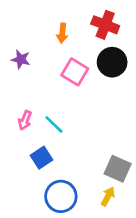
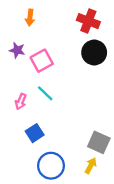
orange arrow: (62, 33) -> (30, 18), moved
pink square: (75, 72) -> (42, 61), moved, turned 30
cyan line: (54, 124) -> (45, 93), moved

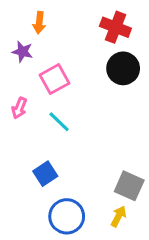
purple star: (17, 50) -> (22, 52), moved
pink arrow: (21, 102) -> (19, 108), moved

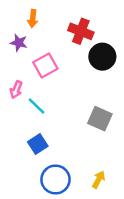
red cross: (115, 27) -> (81, 31), moved
cyan line: (59, 122) -> (36, 106), moved
gray square: (129, 186) -> (100, 119), moved

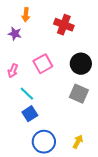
black circle: (102, 57) -> (81, 64), moved
pink square: (45, 65) -> (43, 64), moved
cyan line: (36, 106) -> (27, 94), moved

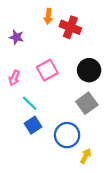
orange arrow: (26, 15) -> (48, 16), moved
gray square: (79, 94) -> (87, 103), turned 30
blue circle: (44, 142) -> (67, 135), moved

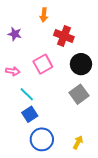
red cross: (70, 27) -> (64, 36), moved
pink arrow: (14, 78) -> (13, 71), turned -104
blue circle: (67, 135) -> (42, 139), moved

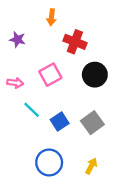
gray square: (79, 94) -> (92, 123), moved
blue square: (30, 114) -> (60, 121), moved

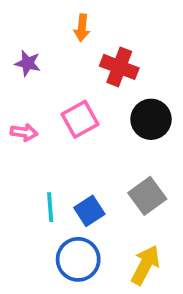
cyan line: (32, 110) -> (50, 207), moved, turned 42
blue square: (60, 121) -> (89, 211), moved
yellow arrow: (91, 166) -> (145, 265), size x1.5

